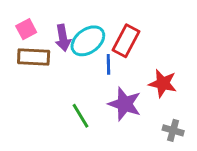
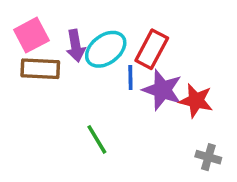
pink square: (26, 29) -> (31, 35), size x1.4
purple star: (125, 104) -> (162, 90), moved

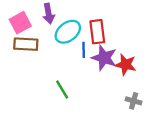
purple arrow: (76, 46) -> (49, 14), moved
red rectangle: (152, 49) -> (97, 32), turned -35

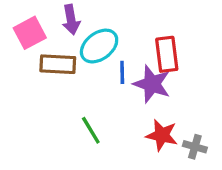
red rectangle: (97, 32) -> (167, 54), moved
brown rectangle: (26, 44) -> (58, 64), moved
red star: (126, 65) -> (162, 135), moved

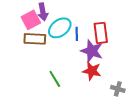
pink square: (30, 33) -> (31, 20), moved
blue line: (122, 72) -> (77, 34), moved
red star: (162, 135) -> (92, 71), moved

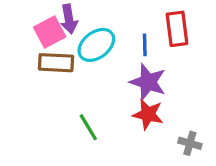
red rectangle: (101, 33) -> (177, 29), moved
blue line: (77, 34) -> (145, 45), moved

